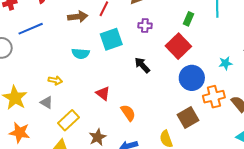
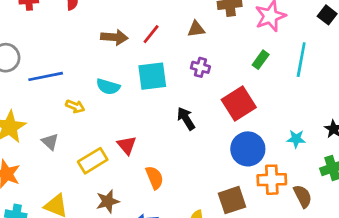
green rectangle: (188, 19) -> (261, 60), moved
blue line: (31, 29) -> (46, 76), moved
yellow arrow: (55, 80) -> (75, 106), moved
yellow rectangle: (69, 120) -> (93, 161), moved

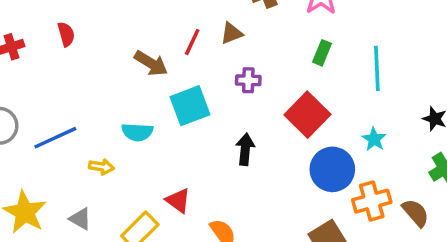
red line: (151, 34) -> (192, 42), moved
brown arrow: (114, 37) -> (151, 63), moved, turned 40
cyan line: (301, 60) -> (377, 68), moved
black arrow: (186, 119) -> (245, 149), turned 50
cyan star: (296, 139) -> (374, 139), moved, turned -30

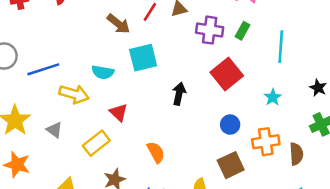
purple cross: (248, 80) -> (210, 30), moved, size x1.5
yellow arrow: (101, 167) -> (74, 94), size x1.6
blue circle: (332, 169) -> (230, 125), moved, size x0.6
red triangle: (178, 201) -> (119, 112), moved
brown semicircle: (416, 213) -> (296, 154), turned 30

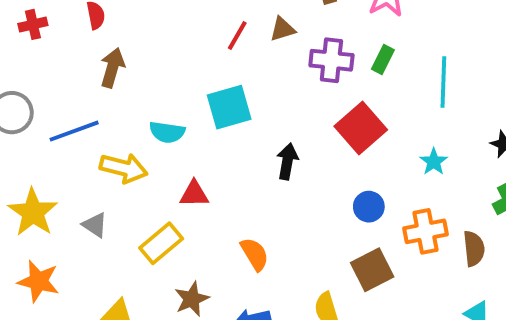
brown arrow: (118, 24) -> (112, 68), moved, turned -110
red triangle: (119, 112) -> (194, 194), turned -42

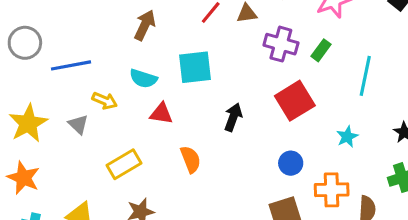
brown arrow: (112, 68) -> (145, 25), moved
yellow arrow: (124, 168) -> (105, 101), size x0.7
red triangle: (194, 194) -> (161, 114), moved
gray triangle: (95, 225) -> (78, 124), moved
orange semicircle: (255, 254) -> (191, 159), moved

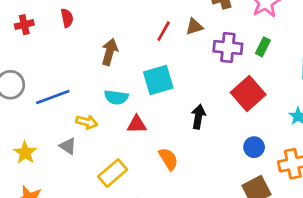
yellow star: (28, 123) -> (25, 153), size x0.7

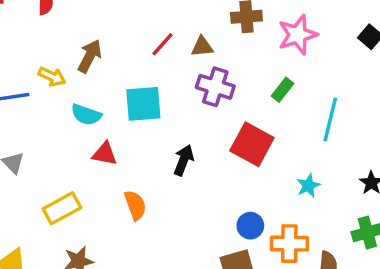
purple cross: (228, 48) -> (215, 87), moved
red square: (248, 94) -> (252, 144), turned -32
yellow arrow: (87, 122) -> (52, 77), moved
blue circle: (254, 147) -> (250, 226), moved

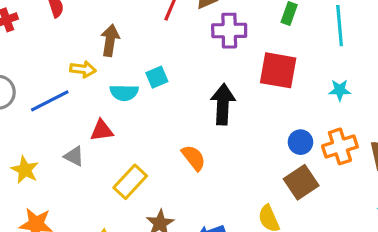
cyan square: (143, 104) -> (157, 77), moved, size x0.6
red triangle: (105, 154) -> (102, 130), moved
black arrow: (184, 160) -> (223, 104), size x1.4
cyan star: (308, 186) -> (340, 90), turned -30

